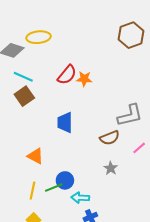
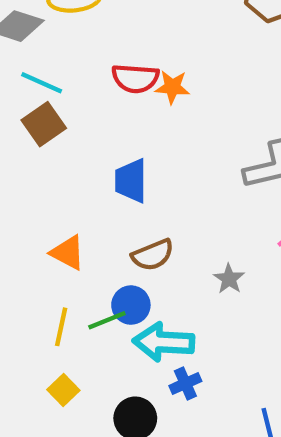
red semicircle: (67, 75) -> (135, 78), turned 55
brown semicircle: (110, 138) -> (153, 255), moved
cyan arrow: (80, 198) -> (164, 342), size x1.5

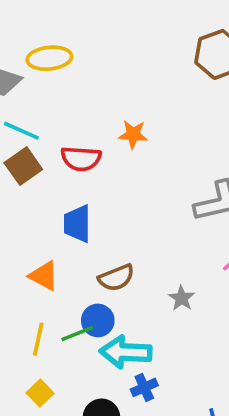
red semicircle: (135, 78) -> (81, 159), moved
blue trapezoid: (131, 181) -> (77, 224), moved

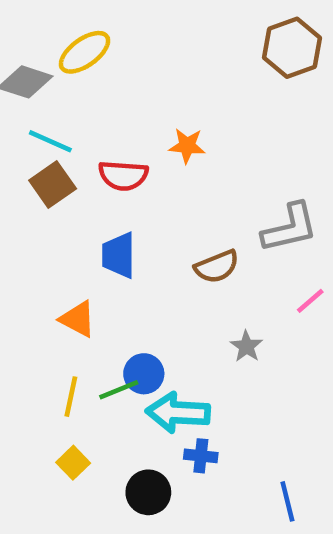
yellow ellipse: (49, 58) -> (85, 52), turned -30
brown semicircle: (116, 278) -> (217, 267), moved
blue cross: (144, 387) -> (201, 456), turned 30

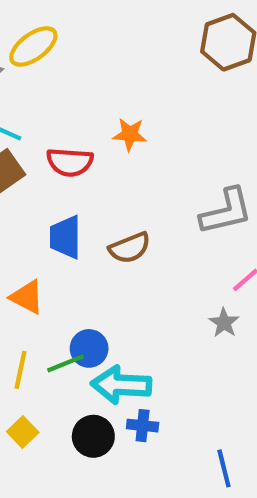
brown semicircle: (217, 267) -> (130, 248), moved
gray star: (246, 346) -> (224, 323), moved
black circle: (148, 492) -> (93, 436), moved

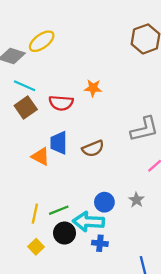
orange triangle: (27, 297) -> (41, 157), moved
gray star: (224, 323) -> (136, 200), moved
blue circle: (89, 348) -> (104, 202), moved
black circle: (93, 436) -> (64, 233), moved

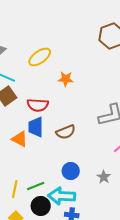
yellow ellipse: (42, 41) -> (40, 57), moved
red semicircle: (61, 103) -> (38, 105), moved
blue circle: (104, 202) -> (71, 171), moved

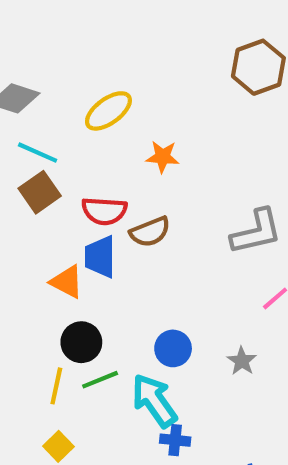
brown semicircle: (66, 132) -> (150, 232), moved
cyan arrow: (62, 196) -> (154, 401), turned 52
black circle: (41, 206) -> (81, 342), moved

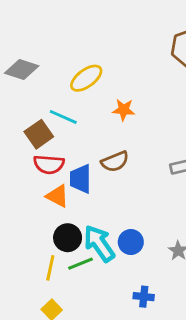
cyan line: (38, 153) -> (63, 117), moved
red semicircle: (104, 211) -> (49, 164), moved
cyan arrow: (154, 401) -> (99, 243), moved
blue cross: (175, 440) -> (144, 297), moved

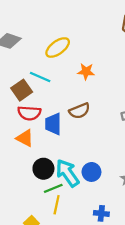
orange triangle: (57, 196) -> (25, 138), moved
yellow line: (50, 268) -> (57, 205), moved

